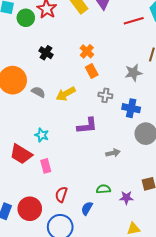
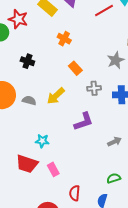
orange cross: (87, 51) -> (64, 39), moved

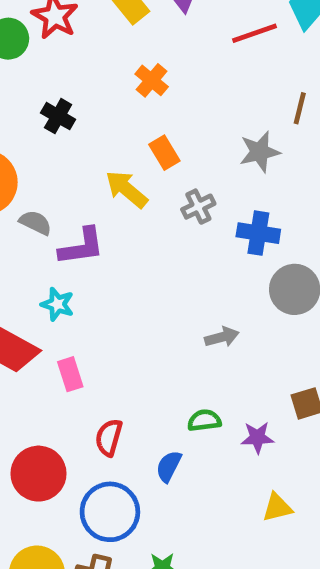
gray cross: (94, 88) -> (198, 207), turned -32
yellow arrow: (56, 96) -> (127, 189), moved, turned 72
gray semicircle: (29, 100) -> (35, 223), moved
purple L-shape: (84, 122) -> (82, 247), moved

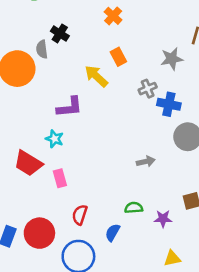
gray cross: (198, 207) -> (148, 89), moved
gray semicircle: (35, 223) -> (42, 49), moved, turned -126

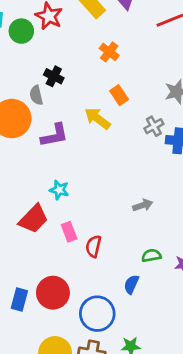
purple L-shape: (70, 107) -> (54, 135), moved
gray arrow: (146, 161) -> (143, 205), moved
red trapezoid: (28, 163) -> (34, 219), turned -72
red semicircle: (80, 215) -> (93, 246), moved

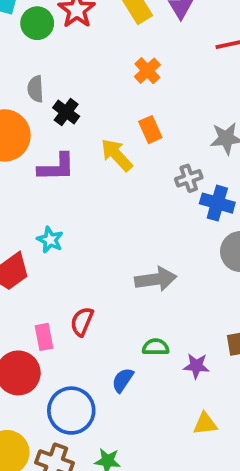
black cross: (54, 76) -> (66, 112), moved
gray semicircle: (36, 95) -> (35, 89), moved
gray arrow: (143, 205) -> (156, 279), size x1.5
pink rectangle: (69, 232) -> (44, 337), moved

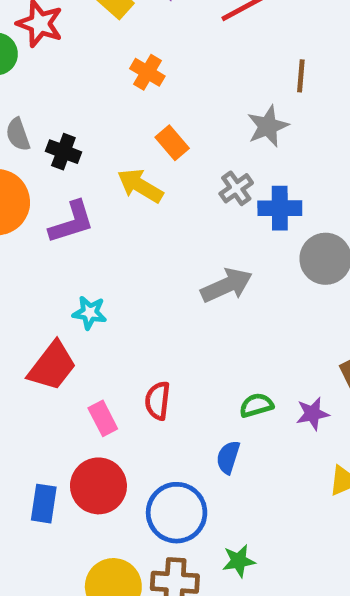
gray arrow: (156, 279) -> (227, 285), moved
pink rectangle: (44, 337) -> (103, 418), moved

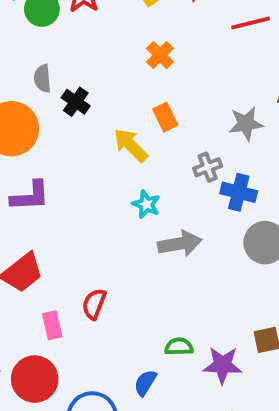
purple L-shape: (71, 222) -> (30, 196), moved
cyan star: (90, 313) -> (146, 204), moved
red semicircle: (158, 401) -> (94, 304), moved
purple star: (313, 414) -> (223, 365), size x1.4

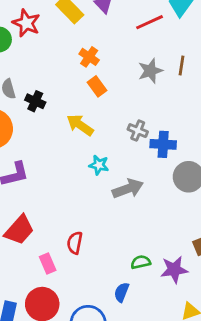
orange rectangle: (165, 117) -> (97, 86), moved
gray star: (246, 124) -> (150, 71), moved
gray cross: (208, 167) -> (138, 131), turned -36

